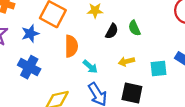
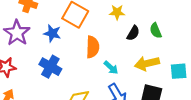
blue star: (30, 34) -> (52, 33), turned 30
yellow arrow: (126, 61) -> (147, 63), size x1.5

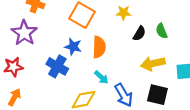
blue star: (52, 33) -> (73, 47), moved
cyan arrow: (111, 68) -> (101, 77), moved

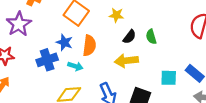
yellow arrow: (153, 64) -> (126, 61), moved
blue cross: (57, 66) -> (47, 60), turned 36
cyan arrow: (101, 77) -> (75, 66), moved, turned -32

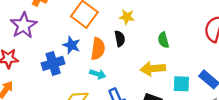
black semicircle: (129, 37) -> (120, 39), moved, turned -48
yellow arrow: (126, 61) -> (153, 69), moved
cyan arrow: (75, 66) -> (98, 74), moved

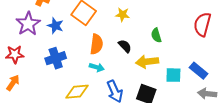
black semicircle: (120, 39) -> (125, 46), moved, turned -32
blue star: (72, 45) -> (55, 26), moved

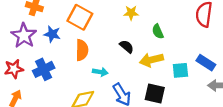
yellow star: (122, 15) -> (131, 13), moved
orange semicircle: (97, 44) -> (82, 50), moved
blue cross: (56, 58) -> (44, 69), moved

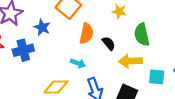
green semicircle: (158, 31) -> (142, 35), size x1.5
blue star: (52, 34) -> (42, 27), moved
orange semicircle: (82, 50) -> (86, 33), moved

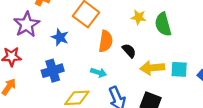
green semicircle: (142, 35) -> (163, 24), moved
blue cross: (23, 50) -> (53, 71), moved
cyan square: (157, 77) -> (179, 69), moved

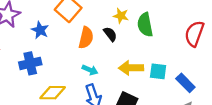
black semicircle: (129, 51) -> (110, 34), moved
cyan arrow: (99, 72) -> (90, 70), moved

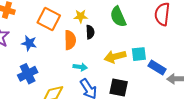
yellow star: (121, 16) -> (81, 16), moved
black semicircle: (110, 34) -> (90, 32), turned 48
blue rectangle: (185, 83) -> (157, 68), moved

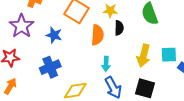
yellow arrow: (115, 57) -> (144, 56), turned -65
cyan arrow: (80, 67) -> (106, 64), turned 80

